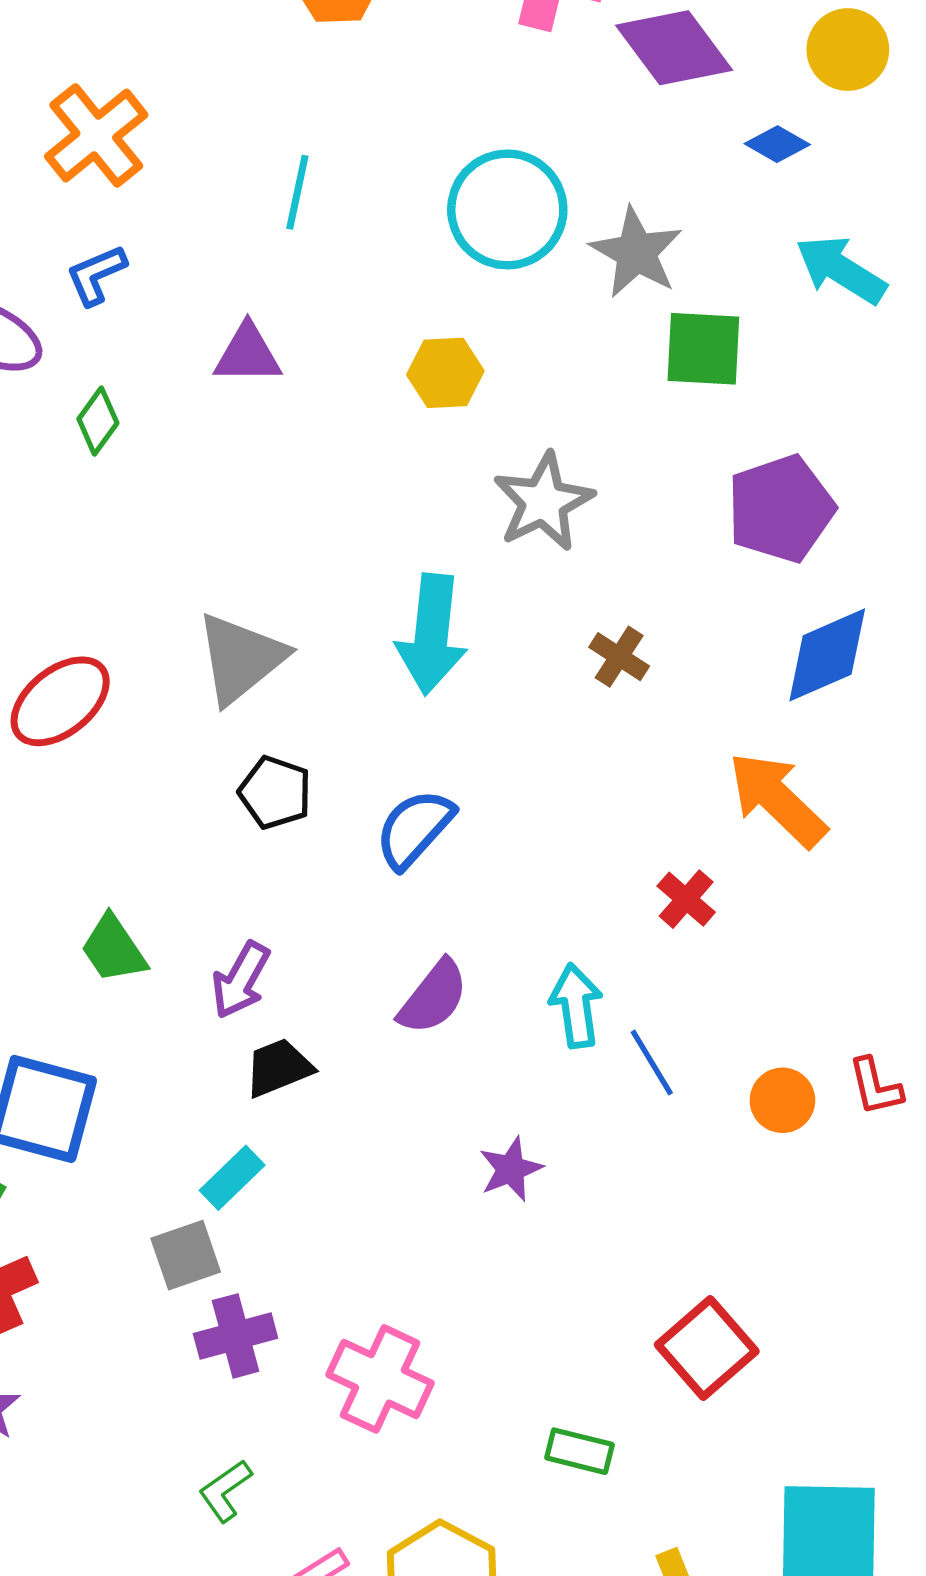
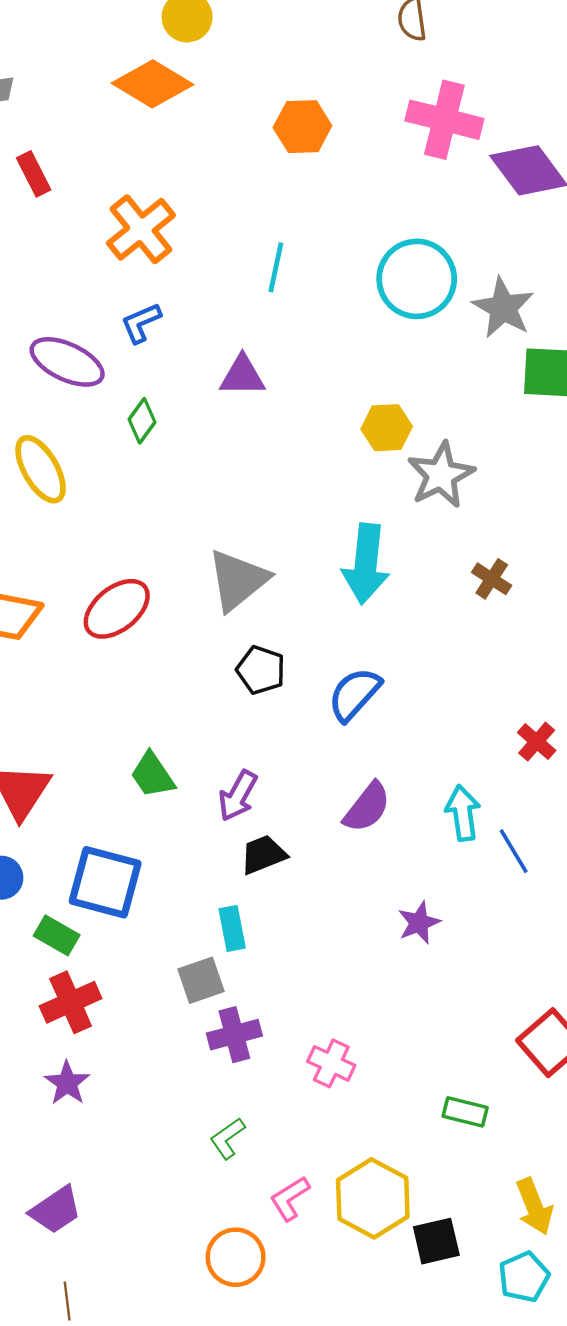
yellow hexagon: (445, 373) -> (387, 428), moved
cyan rectangle: (232, 1178) -> (232, 928), turned -57
pink cross: (380, 1379) -> (331, 1063), size x0.7

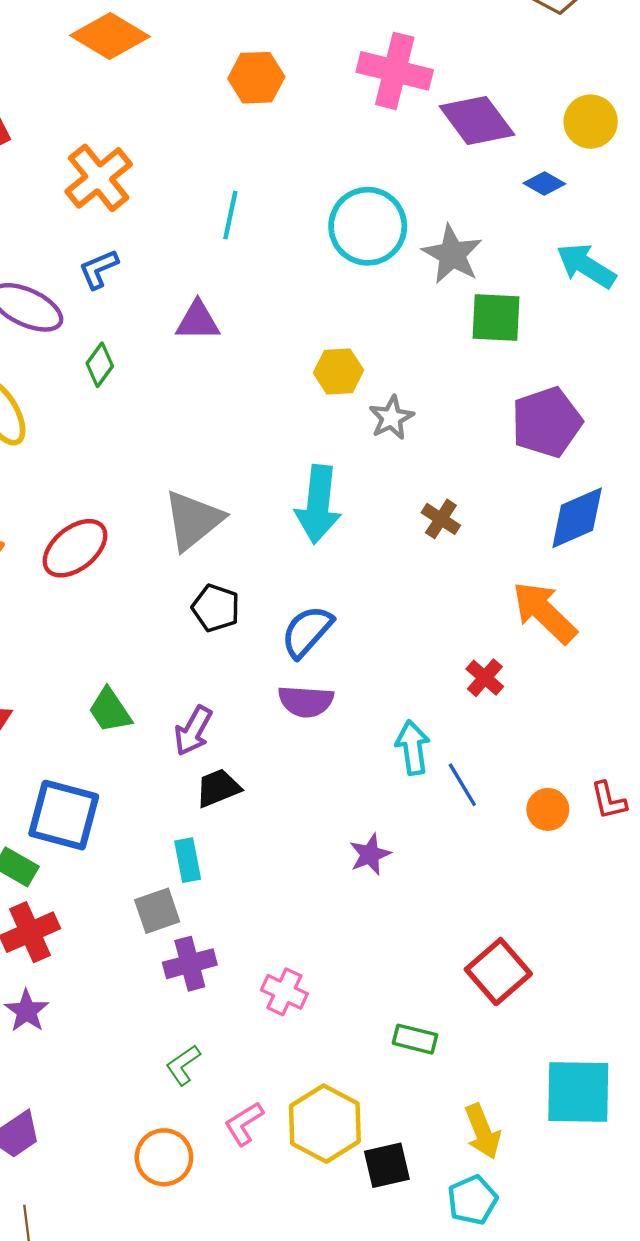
gray star: (441, 475) -> (391, 418), size x0.7
purple semicircle: (367, 807) -> (306, 701), moved, turned 56
orange circle: (236, 1257) -> (164, 1157), moved

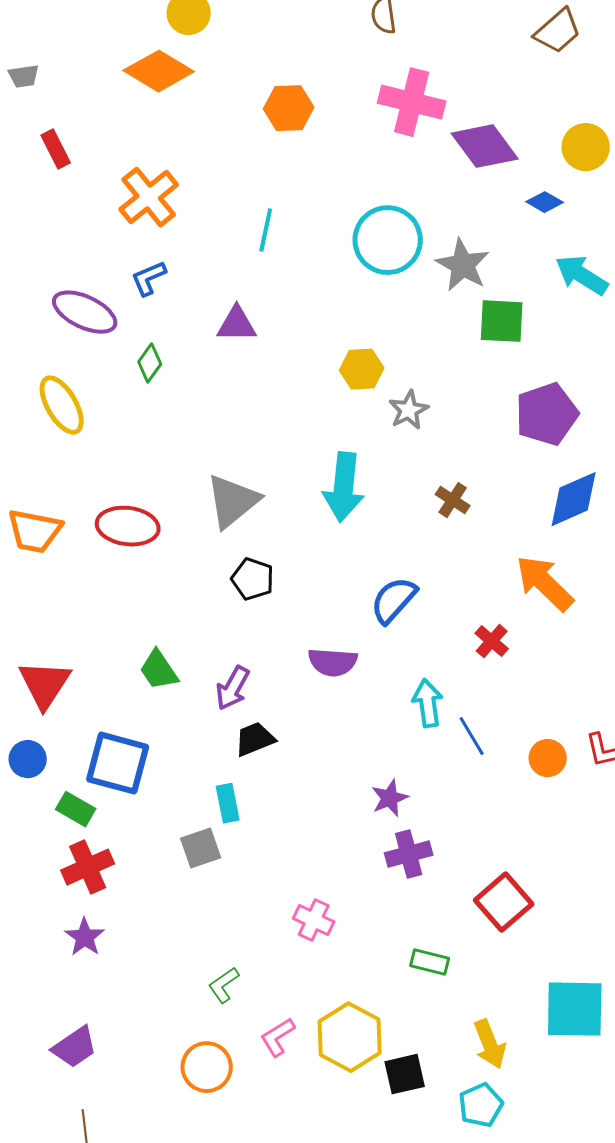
red ellipse: (75, 548) -> (128, 526), turned 46
blue semicircle: (307, 632) -> (394, 600), moved
purple cross: (190, 964) -> (409, 854), moved

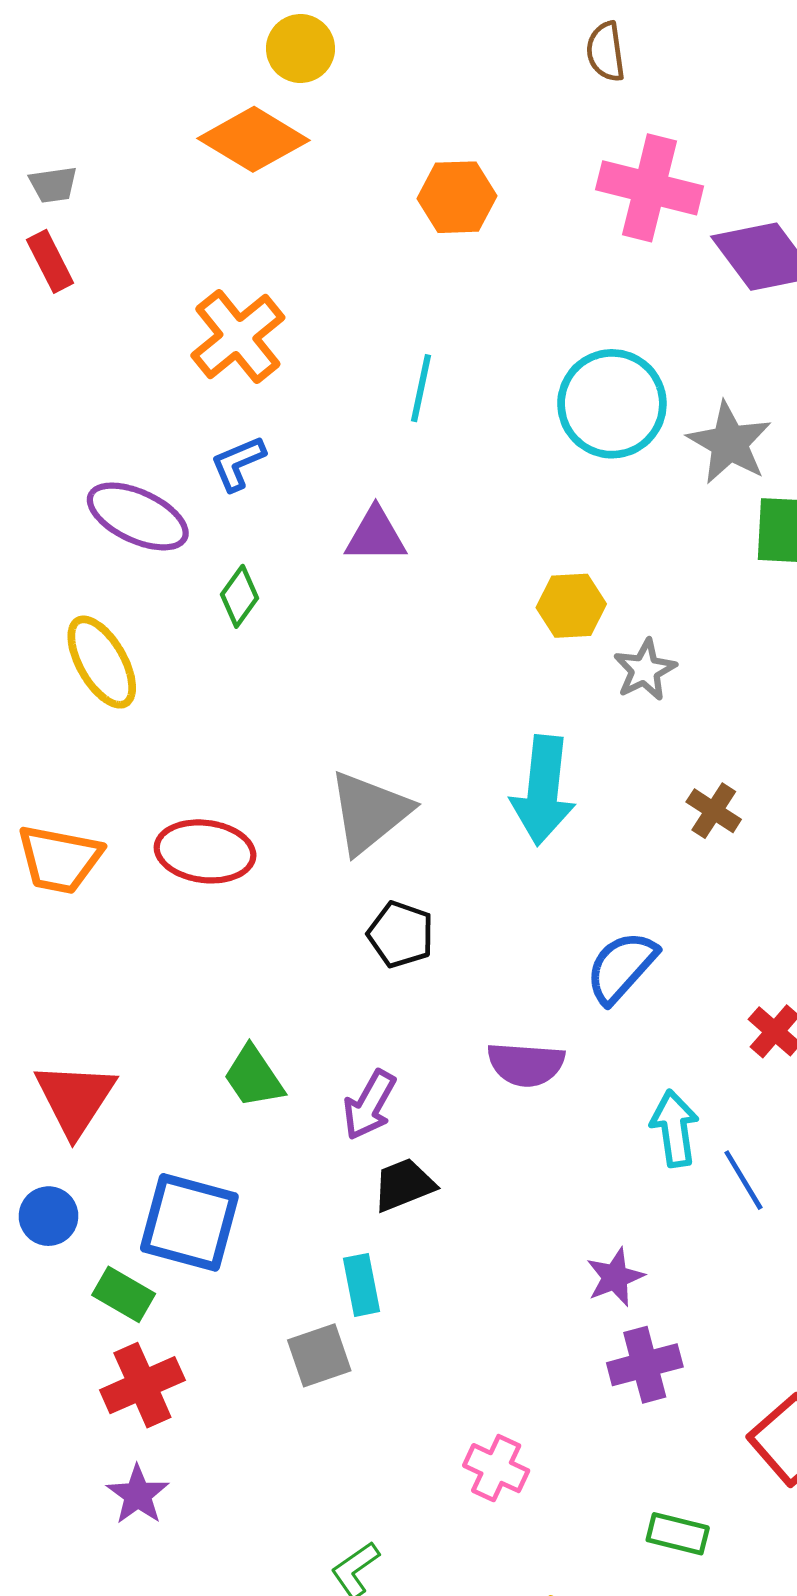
gray trapezoid: (24, 76) -> (53, 185), moved
red rectangle: (56, 149) -> (50, 261), moved

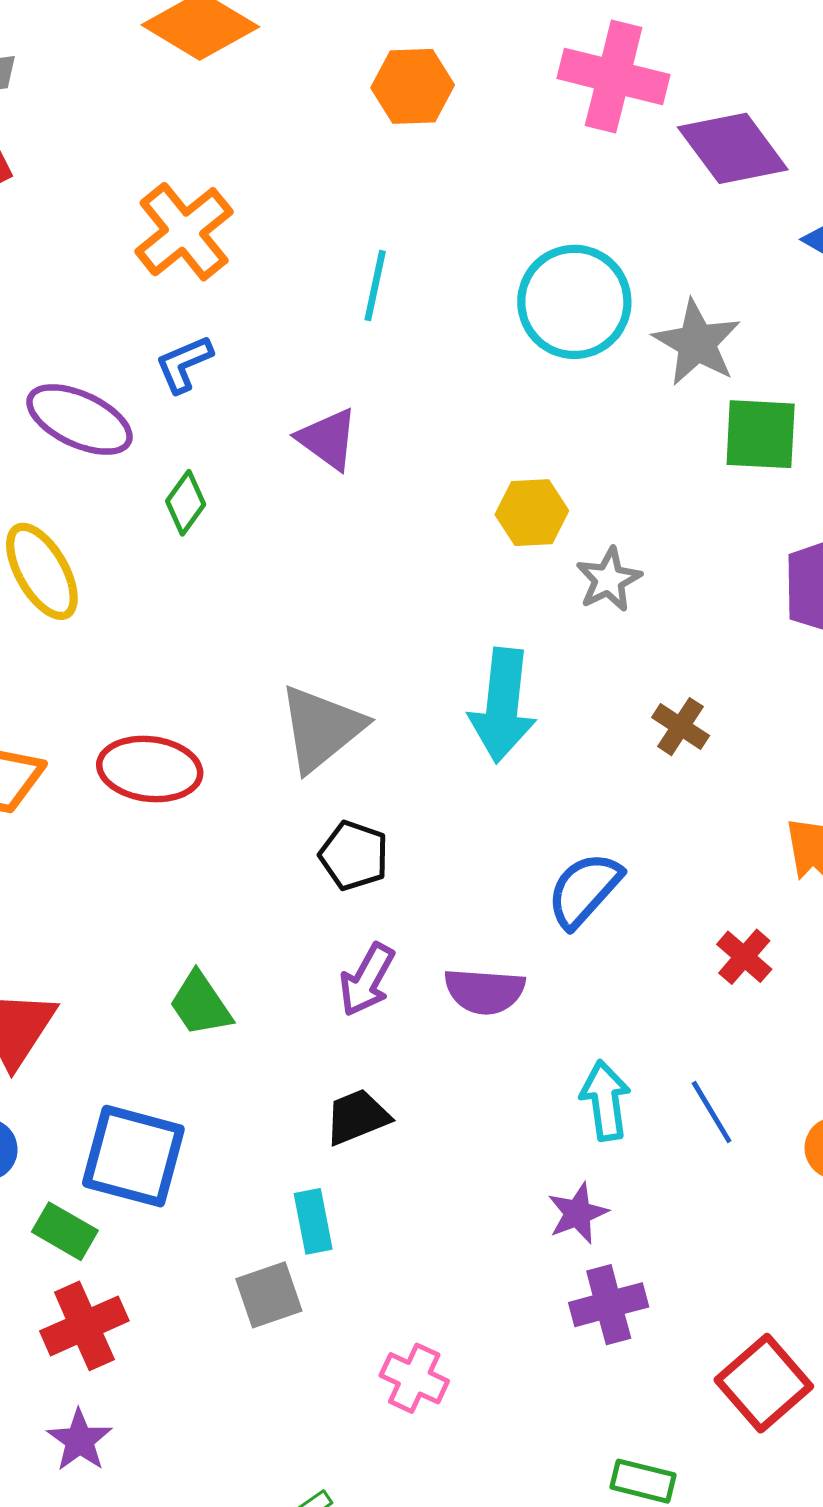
purple triangle: (376, 535) -> (328, 439), turned 36
purple arrow: (369, 1105) -> (367, 980), moved
cyan arrow: (675, 1128) -> (605, 1101), moved
pink cross: (496, 1468) -> (414, 1378), moved

